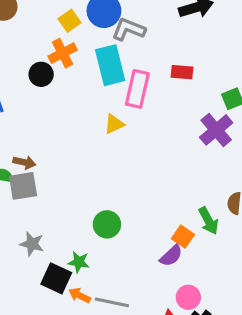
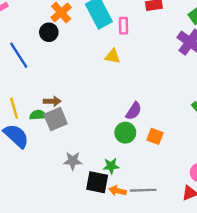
pink rectangle: (137, 89) -> (124, 26), size x0.6
yellow triangle: (114, 124) -> (113, 56), turned 49
orange square: (183, 237) -> (155, 136), moved
purple semicircle: (171, 256) -> (134, 111), moved

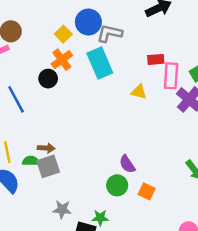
pink rectangle: (124, 26) -> (171, 76), moved, size x1.5
yellow triangle: (113, 56) -> (139, 92), moved
purple semicircle: (134, 111) -> (127, 164), turned 108

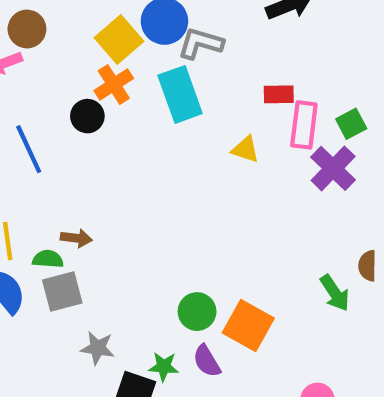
yellow square: (63, 34) -> (119, 40), size x1.5
purple semicircle: (127, 164) -> (207, 361), moved
gray square: (48, 166) -> (62, 292), moved
orange square: (147, 191) -> (248, 325), size x1.6

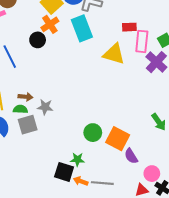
yellow triangle: (245, 149) -> (114, 54), size x1.6
brown arrow: (76, 238) -> (25, 97), moved
gray star: (98, 348) -> (45, 107), moved
purple semicircle: (207, 361) -> (131, 156), moved

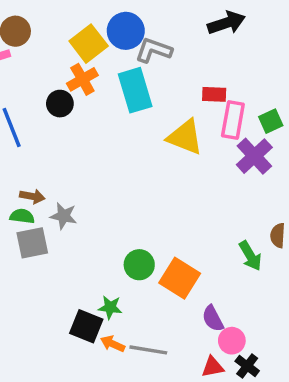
purple semicircle: (131, 156) -> (213, 319), moved

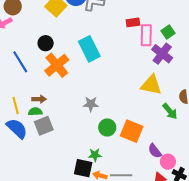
orange cross: (82, 79) -> (57, 65), moved, size x1.4
cyan rectangle: (135, 90) -> (89, 49), moved
yellow triangle: (185, 137) -> (151, 85), moved
gray star: (64, 216) -> (91, 104), moved

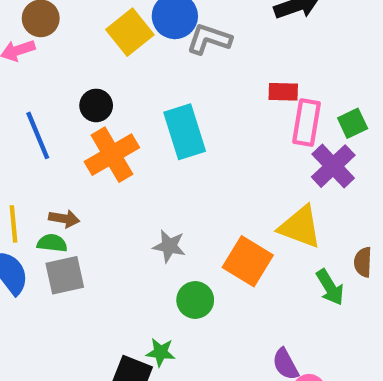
orange square: (132, 131) -> (248, 261), moved

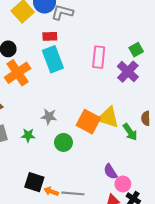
red rectangle: (283, 92) -> (50, 36), moved
pink rectangle: (307, 123) -> (99, 57), moved
yellow triangle: (300, 227) -> (108, 117), moved
green star: (161, 352) -> (28, 135), moved

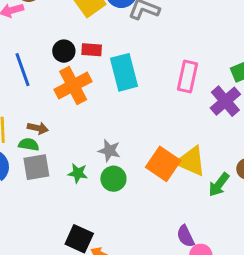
red rectangle: (50, 36) -> (92, 50), moved
green arrow: (130, 132) -> (219, 185), turned 66
green circle: (63, 142) -> (113, 179), moved

